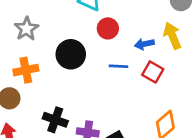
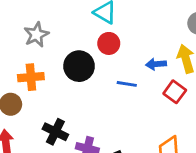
red circle: (108, 28) -> (109, 43), moved
red square: (153, 72) -> (175, 92), moved

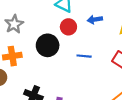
blue arrow: (156, 64) -> (95, 20), moved

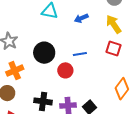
red circle: (68, 27) -> (65, 70), moved

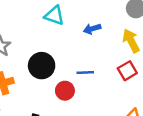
red square: (113, 48) -> (127, 71), turned 35

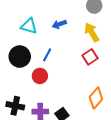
cyan triangle: (54, 15) -> (29, 26), moved
blue line: (85, 72) -> (47, 55), moved, turned -56

